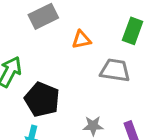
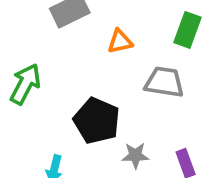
black pentagon: (42, 100) -> (97, 121), moved

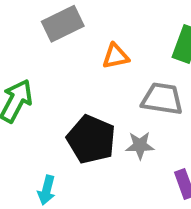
gray star: (135, 155) -> (140, 145), moved

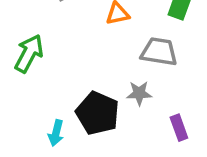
black pentagon: (91, 139) -> (98, 113), moved

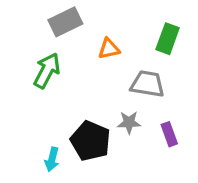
green arrow: (29, 53) -> (47, 71), moved
purple rectangle: (179, 128) -> (169, 134), moved

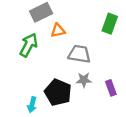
orange triangle: (109, 49) -> (58, 30), moved
gray trapezoid: (147, 84) -> (79, 54), moved

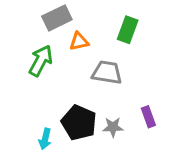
green rectangle: (110, 24) -> (128, 30), moved
gray star: (84, 80) -> (113, 127), moved

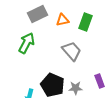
orange triangle: (79, 42) -> (63, 20), moved
gray trapezoid: (107, 73) -> (72, 51), turned 40

